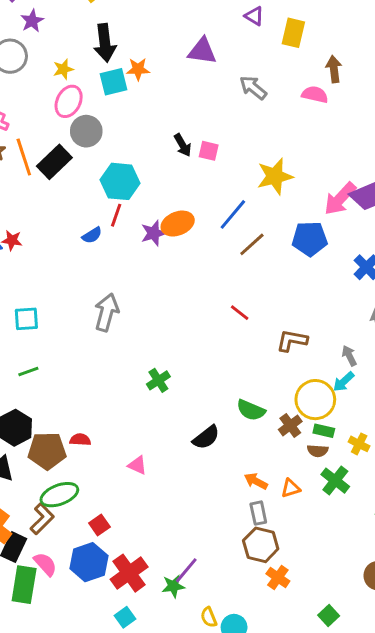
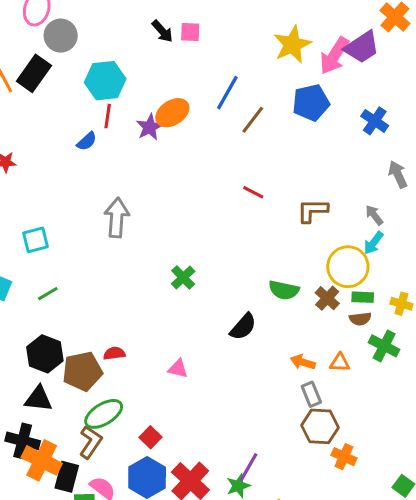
yellow star: (275, 176) -> (292, 45), moved
orange triangle: (291, 488) -> (340, 363), turned 30

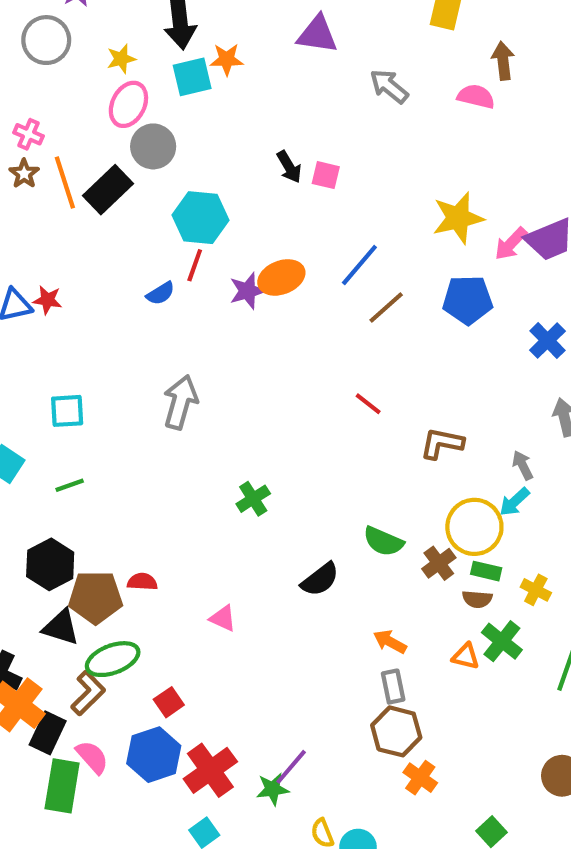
pink arrow: (334, 56) -> (511, 244), size x0.7
orange triangle: (340, 363) -> (466, 656), moved
black triangle: (38, 399) -> (61, 627), moved

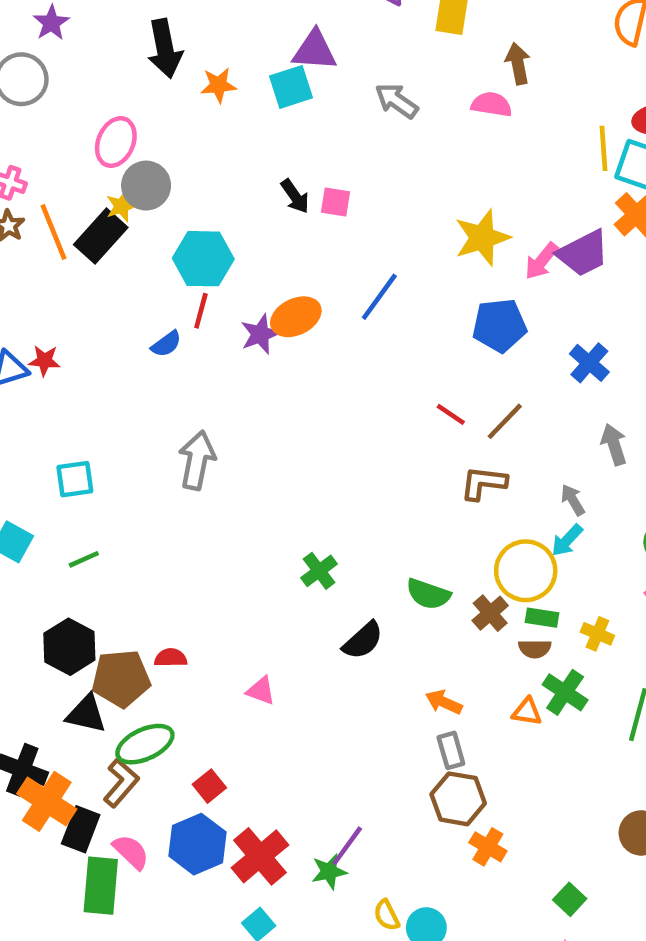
yellow star: (121, 59) -> (122, 206), moved
cyan square: (192, 77) -> (291, 87), moved
brown line: (386, 307) -> (505, 421), moved
red line: (368, 404) -> (451, 414), moved
green cross: (253, 499) -> (319, 571), moved

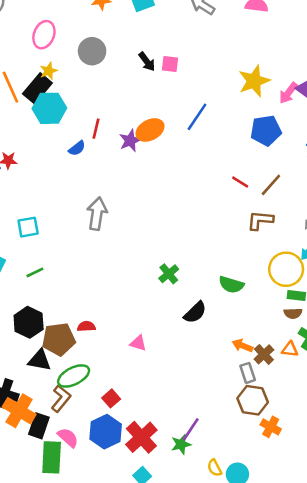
gray circle: (146, 186) -> (92, 51), moved
cyan hexagon: (203, 259) -> (49, 108), moved
brown cross: (490, 613) -> (264, 354), moved

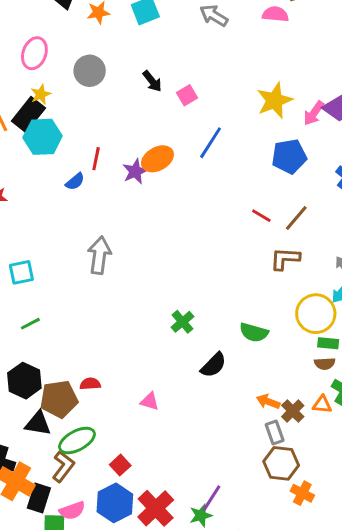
pink square: (170, 64) -> (187, 95), moved, turned -36
pink semicircle: (68, 438) -> (72, 511), turned 120

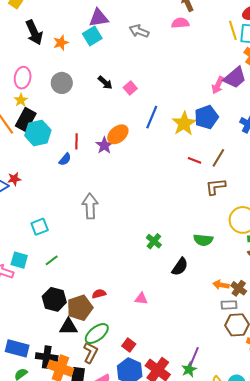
yellow star: (41, 94) -> (21, 100), moved
yellow star: (275, 100) -> (184, 124), moved
gray rectangle: (275, 433) -> (229, 305), turned -63

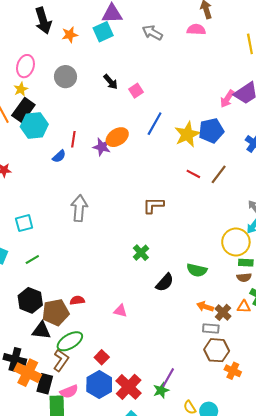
purple star: (104, 145) -> (102, 147), turned -30
brown L-shape: (216, 187) -> (153, 205), moved
green semicircle: (203, 240) -> (197, 270), moved

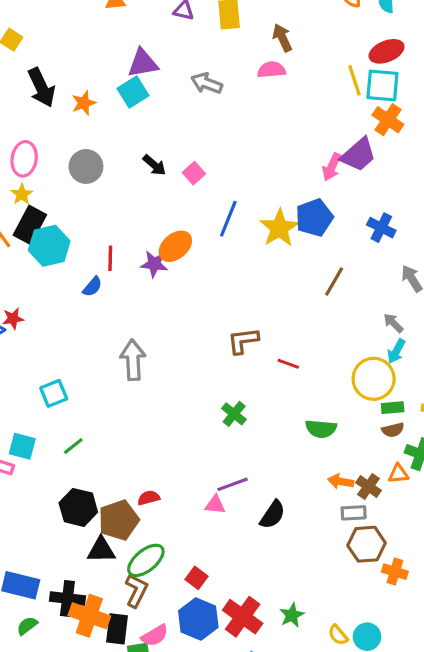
red line: (193, 174) -> (288, 364), moved
black semicircle: (165, 282) -> (273, 515), moved
purple line: (168, 378) -> (233, 484), moved, turned 48

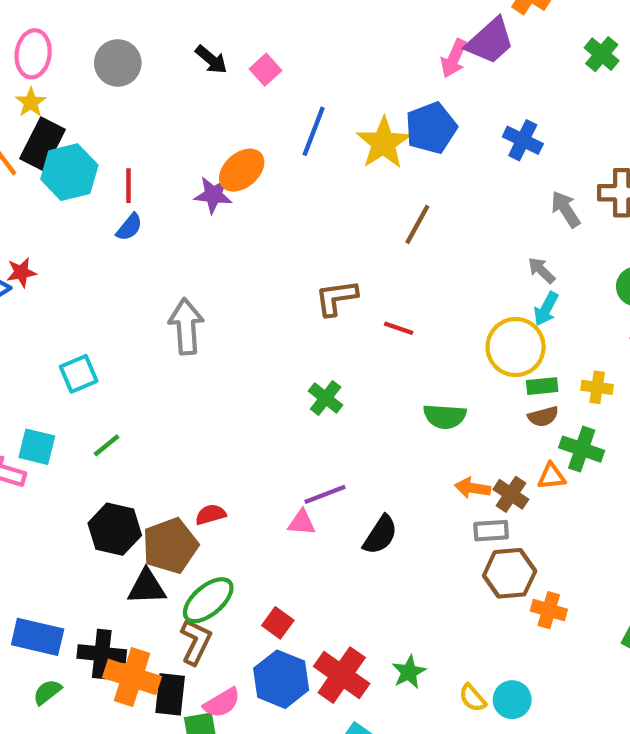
red line: (110, 258) -> (129, 186), moved
brown line: (334, 281) -> (417, 224), moved

